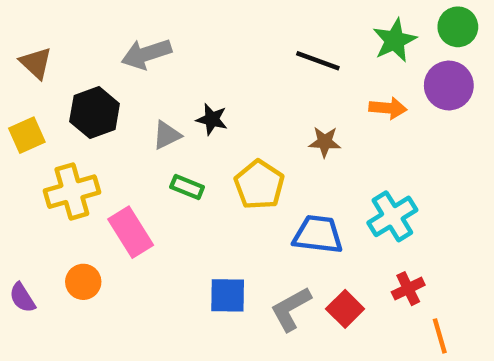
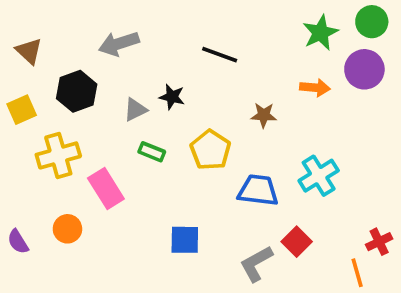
black line: (318, 61) -> (220, 55), moved
red cross: (408, 289) -> (379, 242), moved
gray L-shape: (291, 309) -> (256, 264), moved
red square: (345, 309) -> (297, 242), moved

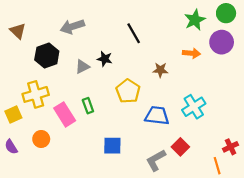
black line: (220, 55) -> (134, 33), turned 40
yellow square: (22, 110) -> (13, 114), moved
green rectangle: (152, 152) -> (88, 106), moved, turned 48

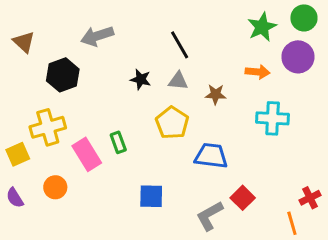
gray triangle: (82, 67) -> (178, 81), moved, turned 32
cyan cross: (194, 107) -> (273, 118), moved, turned 35

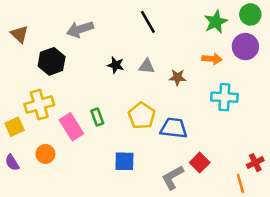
black line: (180, 45) -> (148, 22), moved
yellow pentagon: (172, 123) -> (142, 116), moved

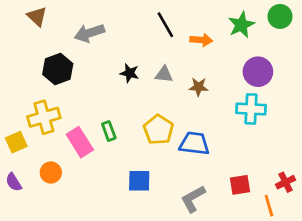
brown triangle: (19, 34) -> (37, 16), moved
purple circle: (245, 47) -> (258, 72), moved
orange arrow: (212, 59) -> (201, 40), moved
red square: (200, 163) -> (240, 185), moved, turned 36

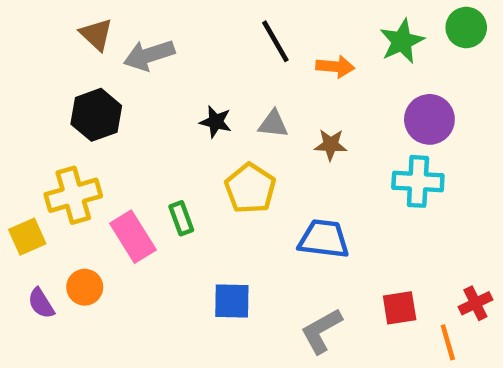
brown triangle: (37, 16) -> (96, 34), moved
yellow pentagon: (158, 130) -> (250, 188), moved
purple semicircle: (14, 182) -> (41, 303), moved

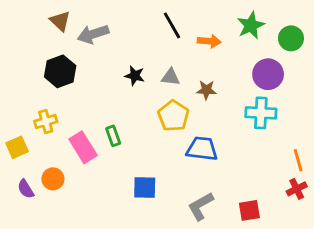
green circle: (466, 27) -> (291, 38), moved
yellow pentagon: (250, 188) -> (173, 116), moved
yellow cross: (73, 195) -> (46, 122), size x0.7
red square: (400, 308) -> (249, 210), moved
orange line: (448, 342) -> (298, 160), moved

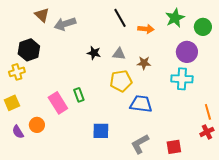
black hexagon: (60, 71) -> (29, 50), moved
yellow pentagon: (173, 116) -> (121, 81), turned 30
yellow cross: (46, 122) -> (17, 72), moved

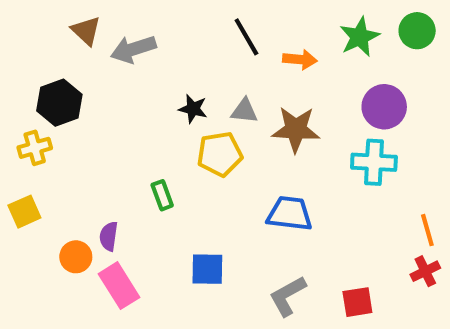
green circle: (203, 27) -> (417, 31), moved
brown star: (144, 63) -> (296, 129), size x1.6
yellow pentagon: (121, 81) -> (220, 154), moved
pink rectangle: (58, 103) -> (119, 286), moved
purple semicircle: (18, 132) -> (109, 236), moved, turned 40

